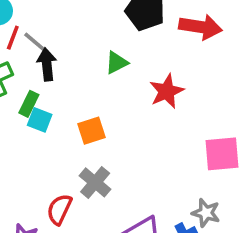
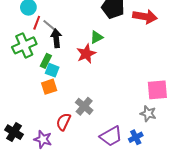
red star: (167, 91) -> (86, 54), moved
orange square: (91, 131) -> (49, 87), moved
gray star: (206, 213) -> (148, 114), moved

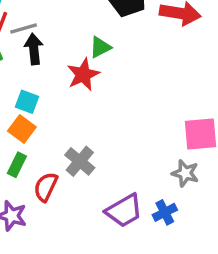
gray line: (50, 26) -> (24, 29), turned -56
green rectangle: (46, 61) -> (17, 165), moved
orange square: (49, 87) -> (22, 129), turned -35

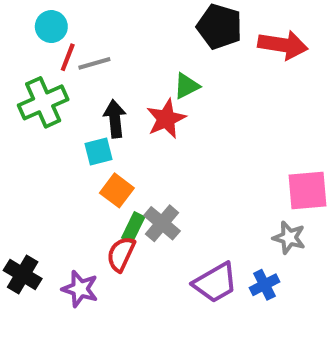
black arrow: (34, 49) -> (115, 119), moved
cyan square: (27, 102) -> (98, 152), turned -35
orange square: (22, 129) -> (117, 190), moved
green rectangle: (17, 165) -> (133, 227), moved

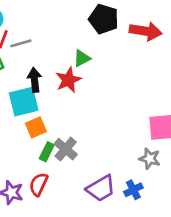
cyan square: (98, 152) -> (24, 102), size x1.6
orange square: (117, 190) -> (36, 127), turned 30
red semicircle: (121, 254) -> (39, 184), moved

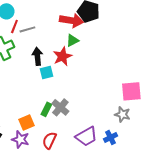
red arrow: (146, 31) -> (71, 20), moved
cyan square: (24, 102) -> (46, 72), moved, size x0.6
orange square: (36, 127) -> (26, 122), moved
red semicircle: (39, 184) -> (49, 140), moved

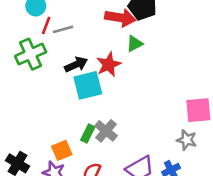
green triangle: (72, 40) -> (135, 44), moved
black arrow: (37, 56) -> (76, 65), turned 72
cyan square: (46, 72) -> (88, 85), size x1.6

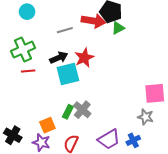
red line: (46, 25) -> (28, 71), moved, turned 64
gray line: (63, 29) -> (65, 30), moved
green triangle: (135, 44) -> (118, 28), moved

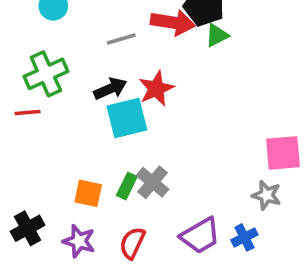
red line: (28, 71) -> (28, 112), moved
orange square: (47, 125) -> (88, 193), moved, turned 35
black cross: (13, 135) -> (28, 228), turned 30

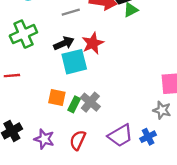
red line: (28, 112) -> (12, 76), moved
orange square: (88, 193) -> (57, 97), moved

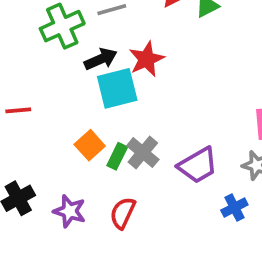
green cross: (23, 34) -> (62, 26), moved
orange square: (57, 97) -> (90, 145), turned 36
purple trapezoid: (120, 136) -> (198, 165), moved

